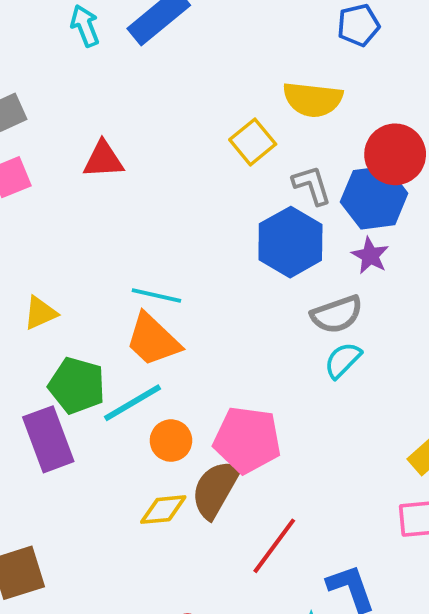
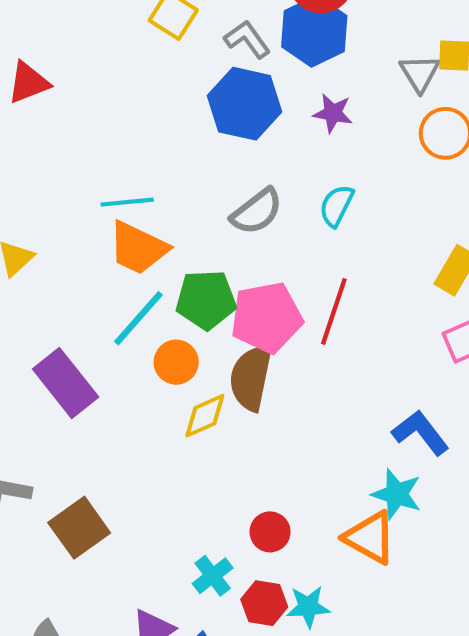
purple star: (370, 256) -> (333, 113), moved
gray semicircle: (337, 314) -> (257, 211), moved
green pentagon: (77, 386) -> (206, 300), moved
orange circle: (171, 441) -> (176, 362), moved
red line: (274, 546) -> (334, 311), moved

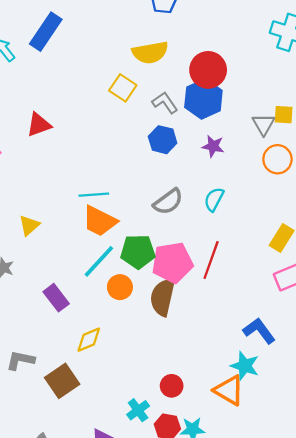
blue hexagon: (245, 104) -> (163, 140), size x0.7
purple rectangle: (66, 383) -> (56, 298), size x0.7
yellow diamond: (205, 416) -> (89, 340), moved

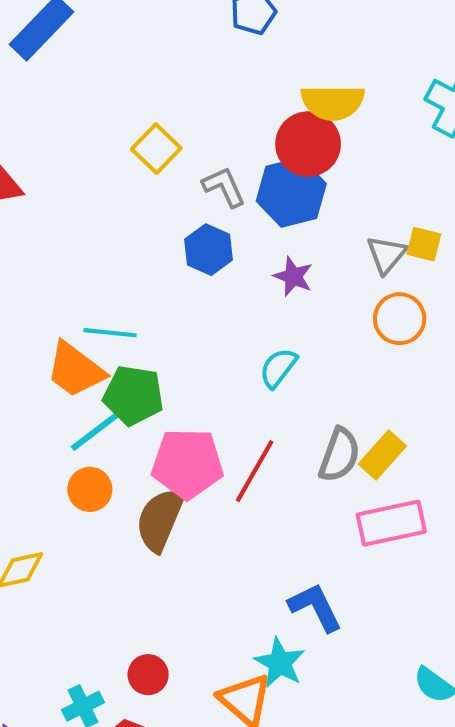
yellow semicircle: (150, 52) -> (333, 102), moved
cyan line: (94, 195) -> (110, 333), moved
gray semicircle: (168, 202) -> (339, 455), moved, turned -44
green pentagon: (138, 252) -> (134, 395), moved
cyan line: (99, 261) -> (99, 428), moved

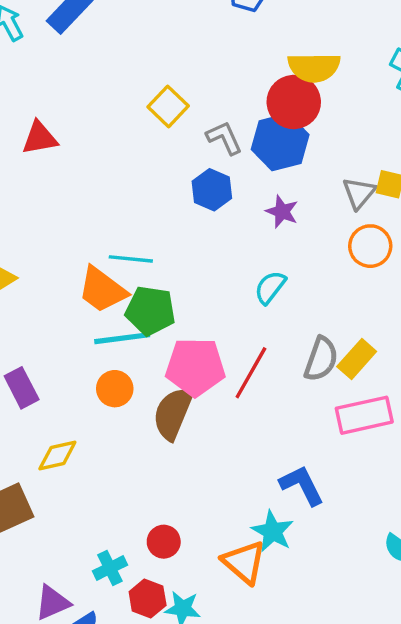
cyan line: (99, 428) -> (122, 338), turned 30

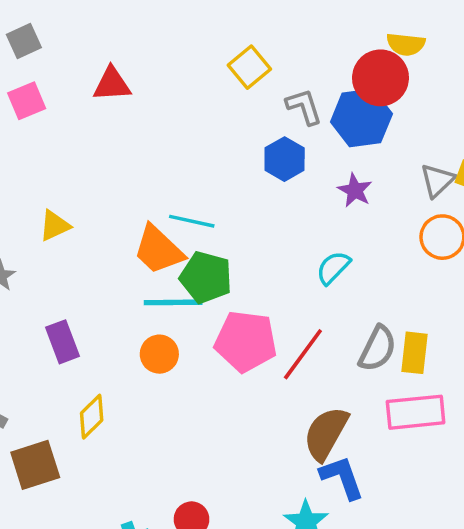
yellow semicircle: (314, 67) -> (406, 44), size x0.7
yellow rectangle: (357, 359) -> (414, 353), turned -42
brown semicircle: (173, 413) -> (326, 433), moved
yellow diamond: (57, 456) -> (92, 417), turned -39

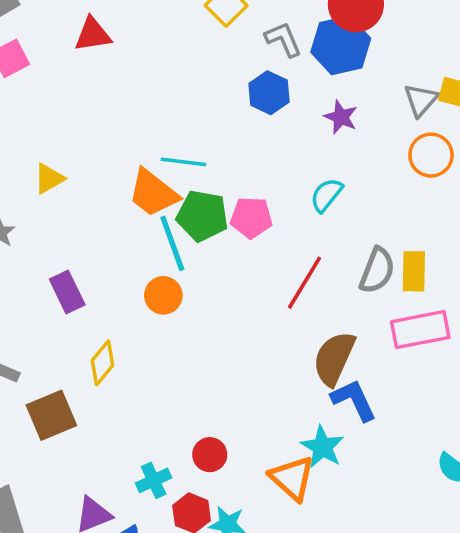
cyan line: (173, 302) -> (172, 243), turned 76
pink pentagon: (246, 341) -> (251, 218), moved, size x0.7

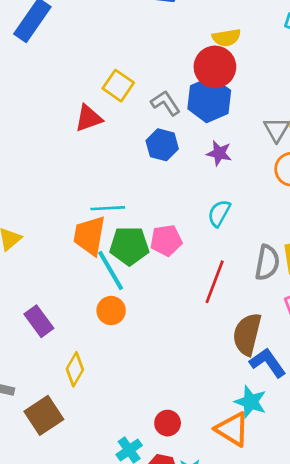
red triangle: (93, 34) -> (89, 118), moved
orange trapezoid: (153, 193) -> (89, 236), turned 72

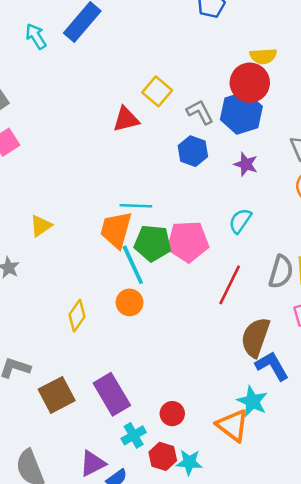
pink pentagon: (166, 240) -> (188, 242), size x1.4
purple rectangle: (39, 321) -> (112, 394), moved, size x1.4
yellow diamond: (75, 369) -> (77, 316), moved

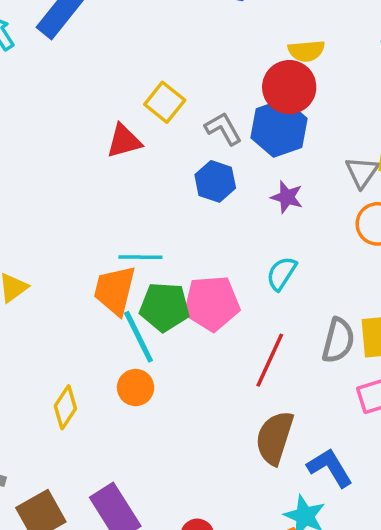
brown semicircle: (255, 337) -> (275, 438), moved

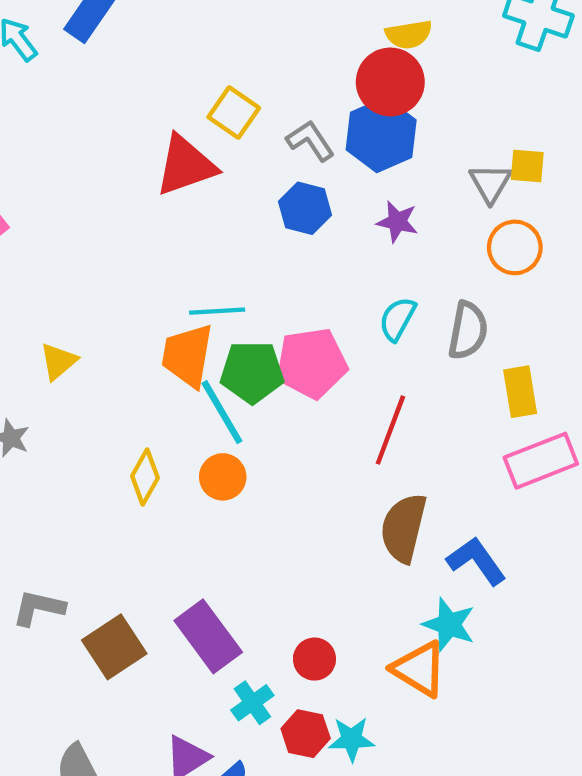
red triangle: (124, 141) -> (186, 165), size x1.4
gray semicircle: (338, 340) -> (468, 331), moved
yellow diamond: (65, 407) -> (145, 477), moved

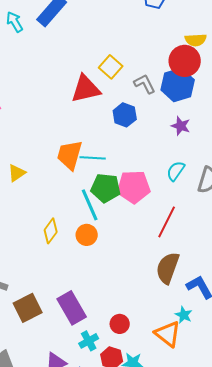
blue hexagon: (305, 208) -> (125, 115), moved
orange trapezoid: (187, 355) -> (70, 155), moved
cyan star: (449, 624) -> (184, 315), size x0.7

